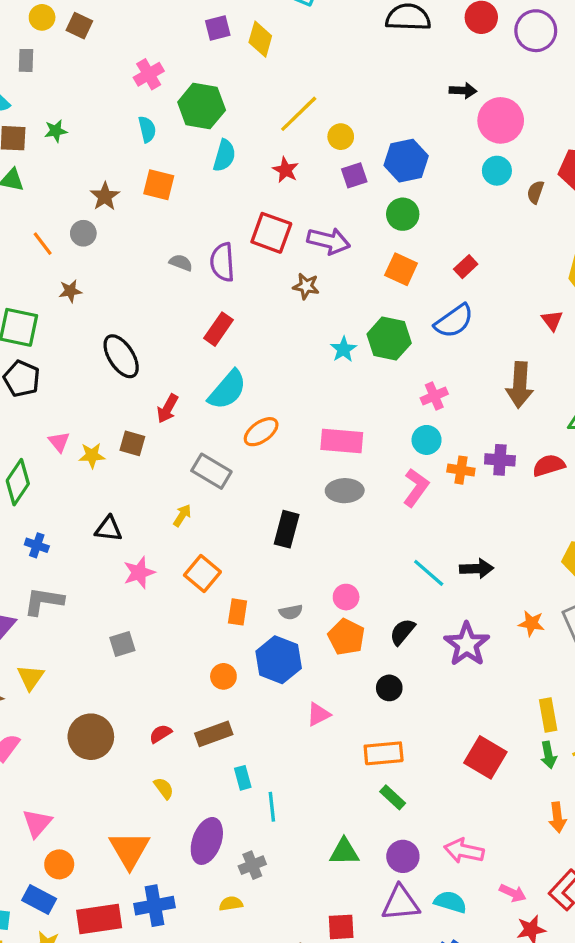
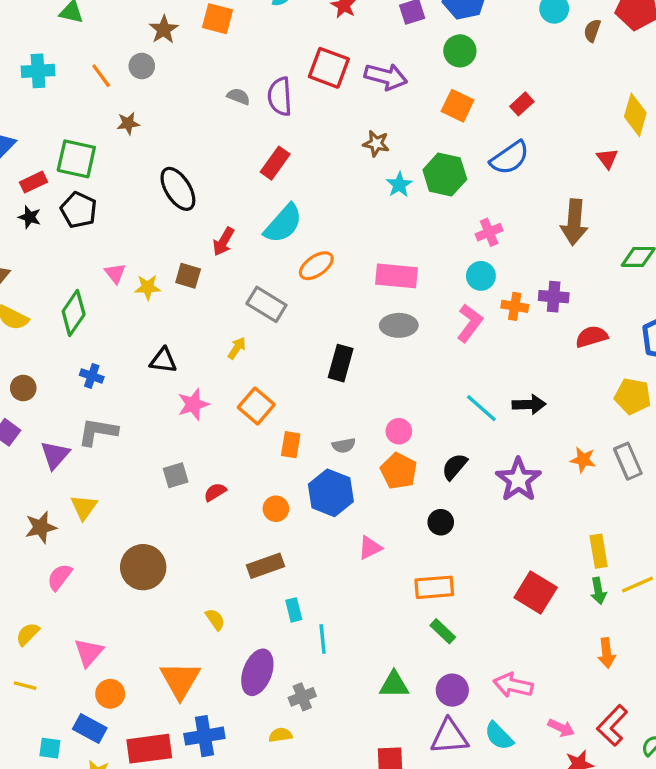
brown star: (306, 286) -> (376, 144), moved
red semicircle: (549, 465) -> (592, 337), moved
red semicircle: (160, 734) -> (215, 492), moved
cyan semicircle: (450, 902) -> (499, 736), turned -152

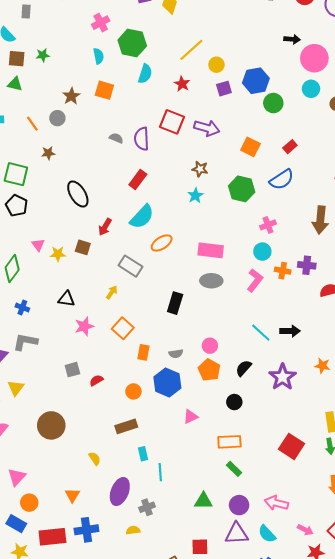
green circle: (460, 51) -> (273, 103), moved
cyan star: (399, 185) -> (195, 196), moved
orange triangle: (180, 680) -> (72, 495), size x0.6

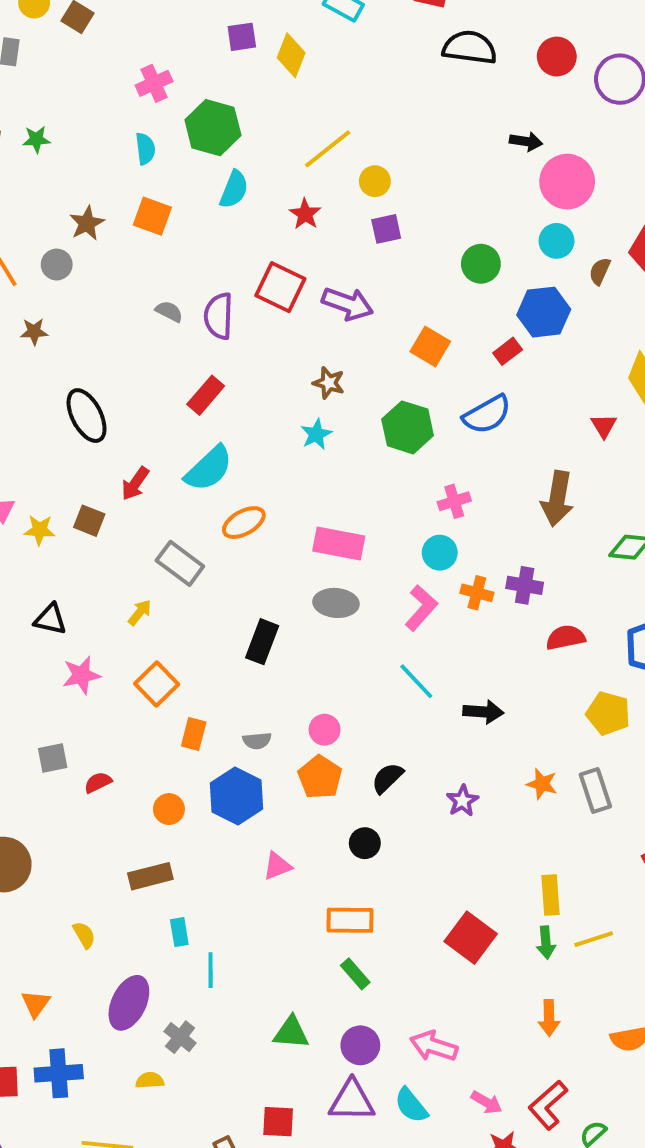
blue hexagon: (256, 81) -> (544, 312), moved
cyan line: (261, 333) -> (416, 681), moved
purple star: (283, 377) -> (462, 801), size x0.6
gray cross: (147, 507) -> (180, 1037), turned -35

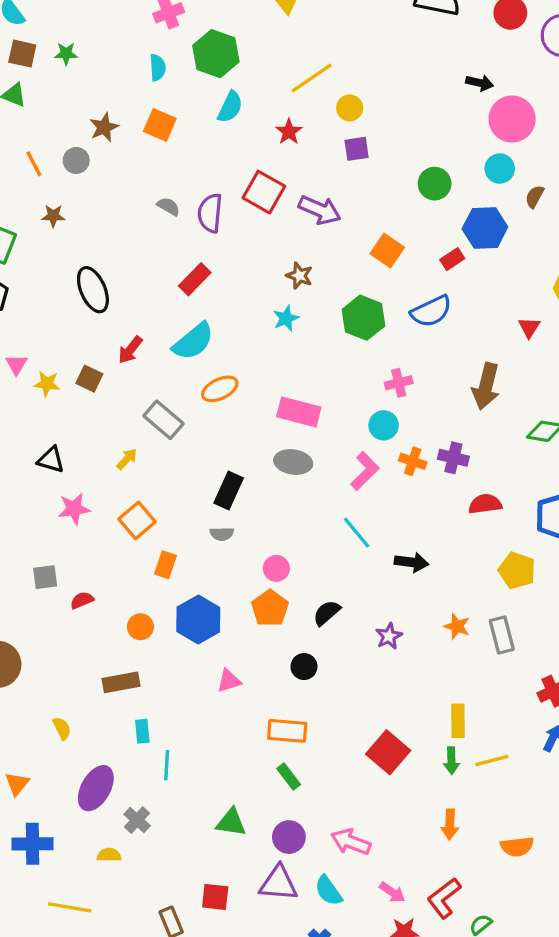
gray semicircle: (257, 741) -> (222, 534), moved

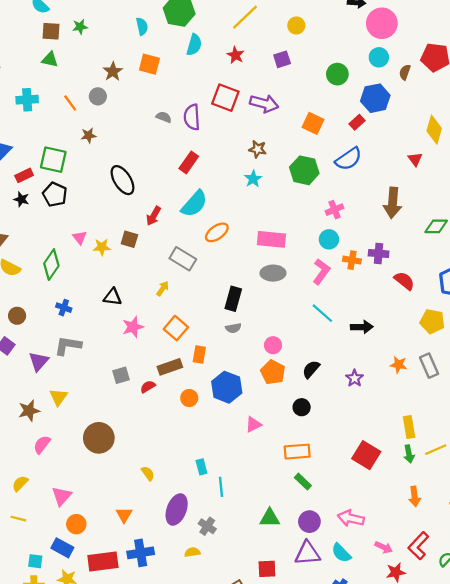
yellow circle: (350, 108) -> (296, 25), moved
red semicircle: (485, 504) -> (404, 281), turned 55
brown rectangle: (121, 682) -> (170, 367), moved

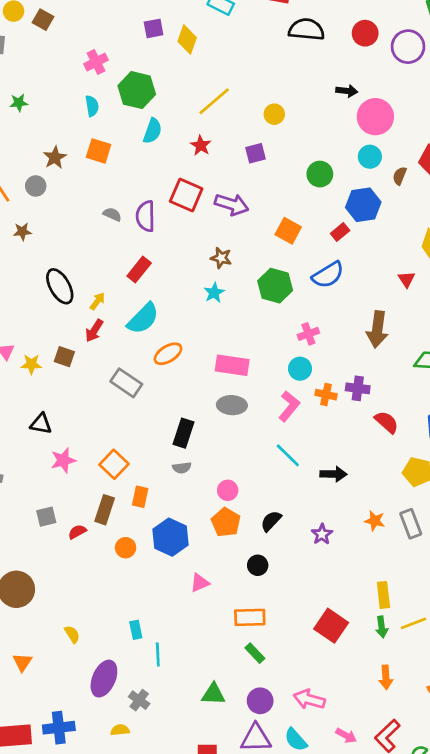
yellow arrow: (163, 289) -> (97, 301), moved
brown rectangle: (170, 367) -> (105, 510), turned -55
orange triangle: (124, 515) -> (22, 662), moved

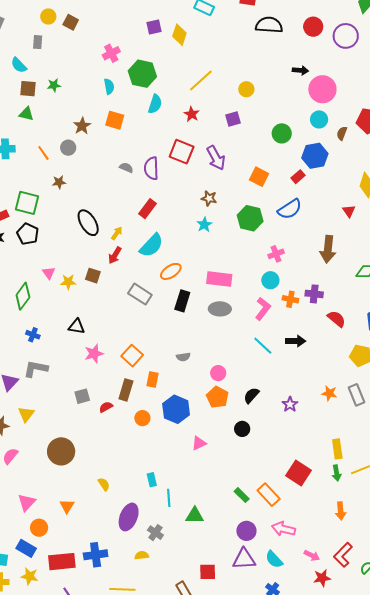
purple arrow: (232, 204) -> (216, 158), turned 45
black rectangle: (184, 433) -> (182, 301), moved
black arrow: (334, 474) -> (296, 341), moved
orange rectangle: (250, 617) -> (269, 495), moved, turned 50
green triangle: (213, 694) -> (195, 516), moved

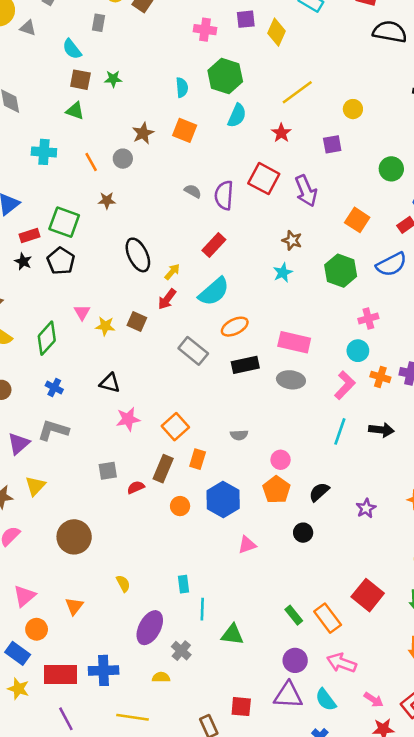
pink cross: (111, 53) -> (205, 30), moved, turned 30
black rectangle: (182, 301) -> (245, 365), turned 55
cyan line: (263, 346) -> (340, 431), turned 60

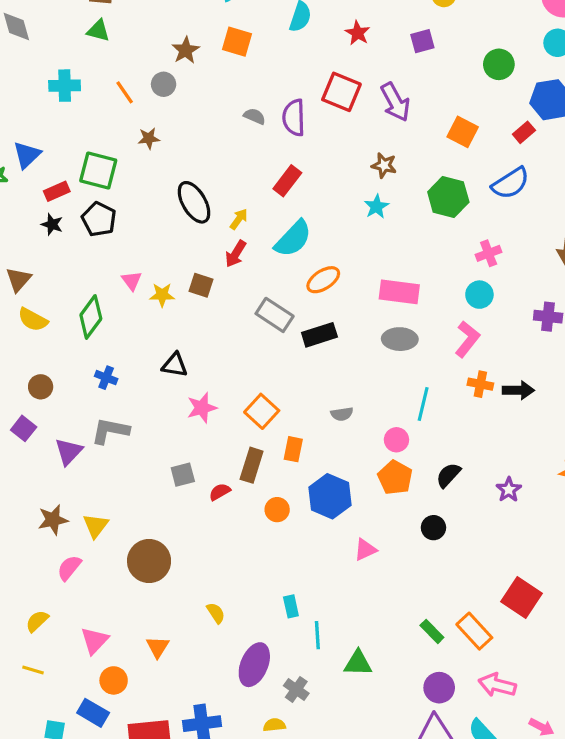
black rectangle: (245, 365) -> (319, 335), moved
orange cross: (380, 377) -> (480, 384), moved
cyan line: (340, 431) -> (423, 404), moved
yellow triangle: (35, 486) -> (96, 526), moved

